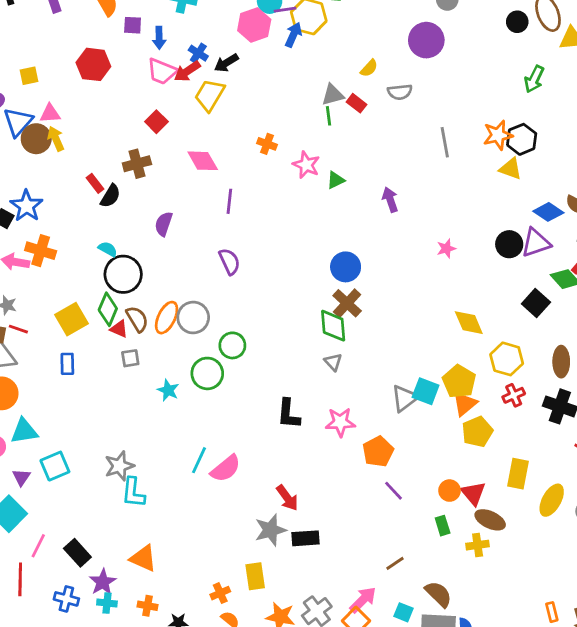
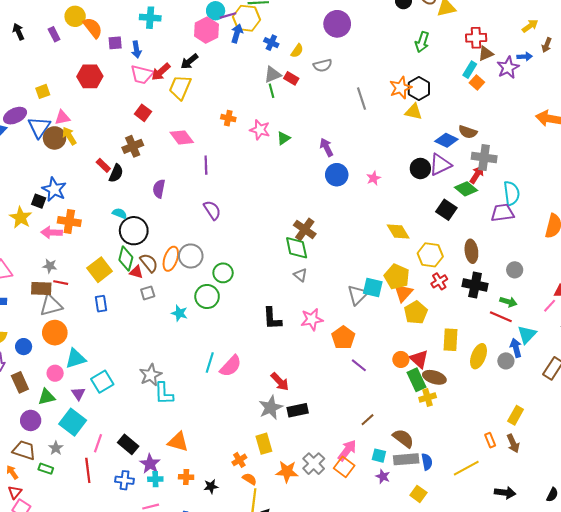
blue cross: (198, 53) -> (271, 43), moved
blue circle: (346, 267) -> (337, 175), moved
green rectangle: (443, 526) -> (417, 380), moved, size x1.5

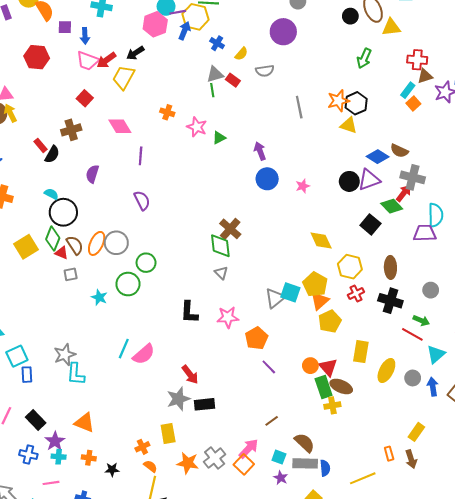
blue rectangle: (101, 304) -> (27, 375), moved
blue arrow: (516, 348) -> (433, 387), moved

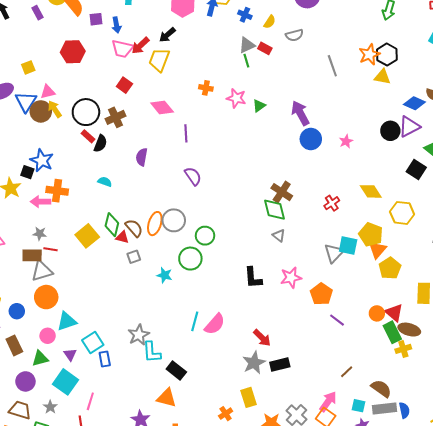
purple arrow: (260, 151) -> (300, 113), size x1.4
black circle: (63, 212) -> (86, 112), moved
red cross: (356, 293) -> (332, 203), moved
black rectangle: (36, 420) -> (176, 371), moved

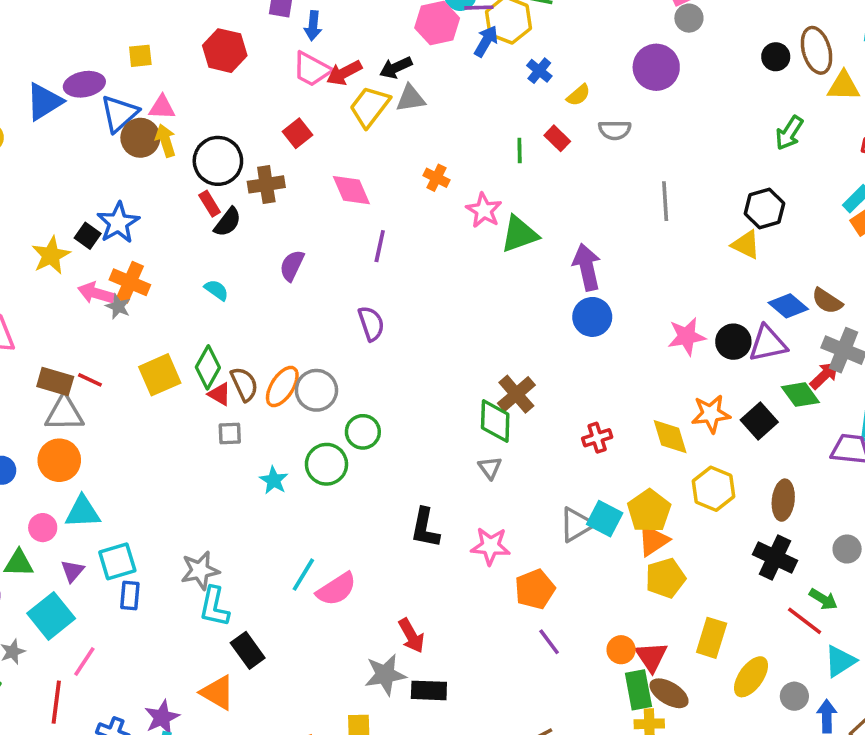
gray triangle: (247, 45) -> (411, 98), moved
orange star: (369, 54) -> (711, 414), moved
green triangle: (259, 106) -> (519, 234), size x1.6
pink star: (346, 141) -> (687, 336), moved, size x1.5
gray star: (40, 234) -> (118, 306), moved

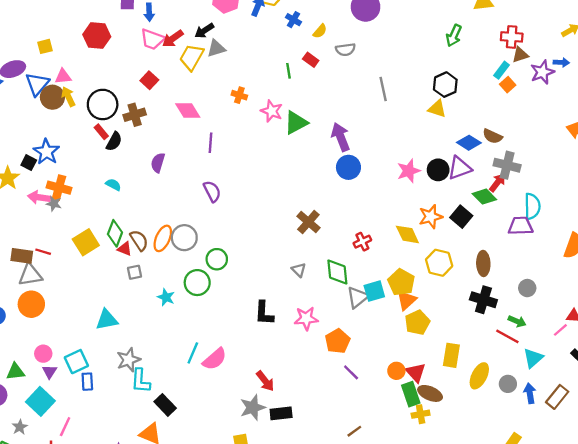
green diamond: (495, 421) -> (337, 272), moved
cyan triangle: (83, 512) -> (107, 320), moved
cyan square: (605, 519) -> (374, 291), turned -35
pink circle: (43, 528) -> (43, 354), moved

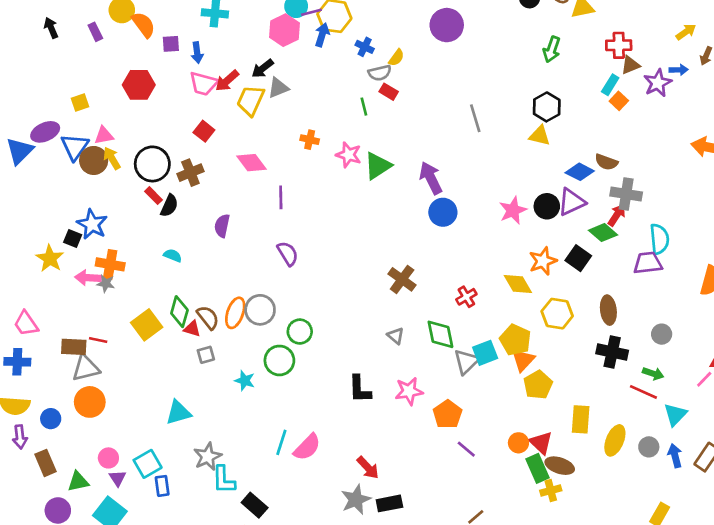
gray semicircle: (345, 50) -> (380, 73), moved

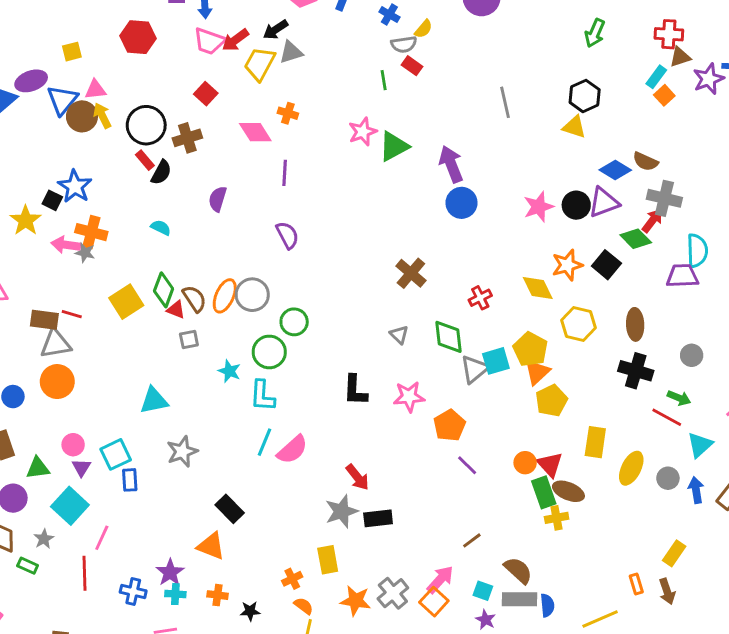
orange cross: (310, 140) -> (288, 113), moved
pink star: (349, 155) -> (363, 132), turned 30
cyan L-shape: (224, 480) -> (262, 396), moved

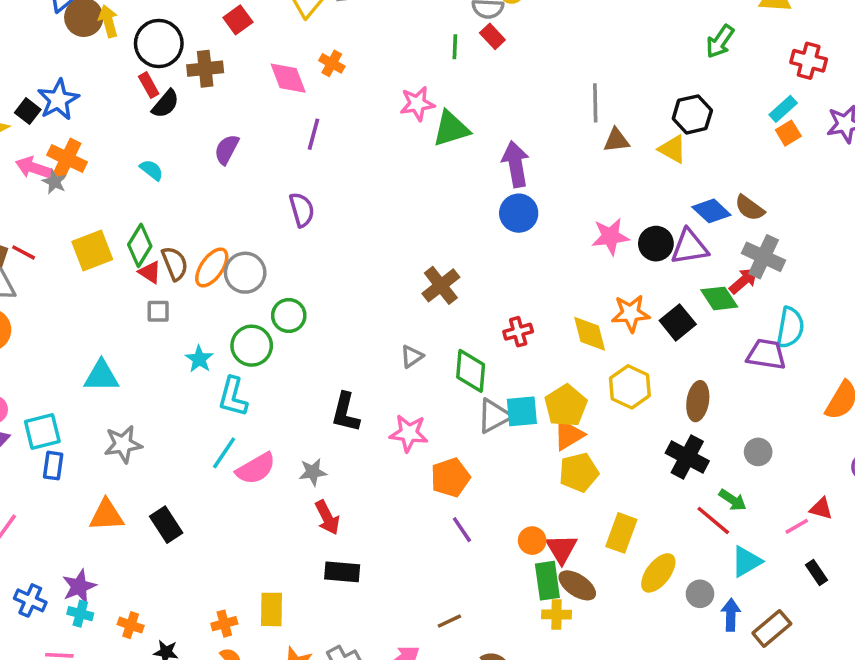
brown triangle: (680, 57) -> (616, 140), moved
gray triangle: (399, 335) -> (412, 356), turned 30
gray star: (342, 511) -> (313, 472), moved, size x0.7
orange triangle: (211, 546) -> (106, 515), moved, turned -36

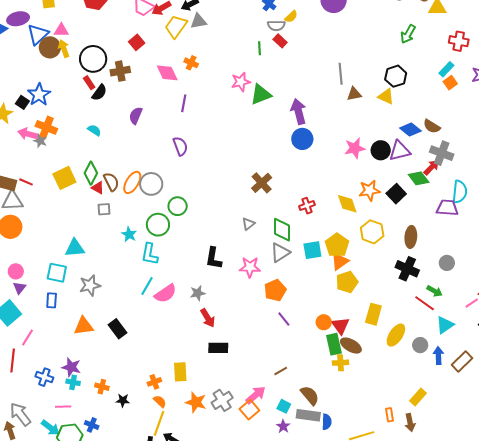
gray triangle: (494, 416) -> (280, 253), moved
cyan square: (42, 431) -> (57, 273), moved, turned 30
purple star: (79, 586) -> (71, 367), turned -30

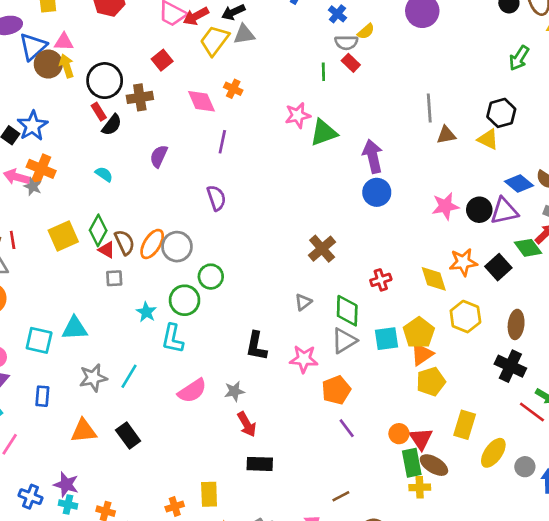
red line: (26, 182) -> (13, 240), turned 56
cyan square: (57, 273) -> (39, 340), moved
cyan line: (147, 286) -> (129, 376), moved

